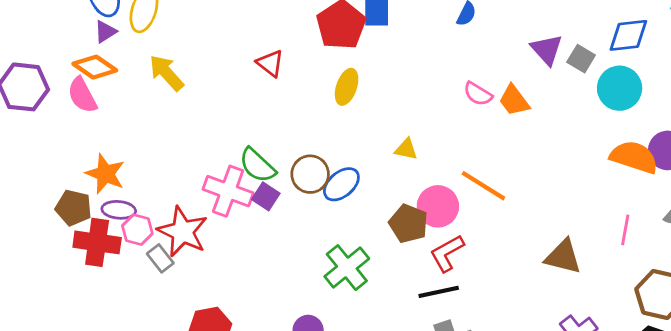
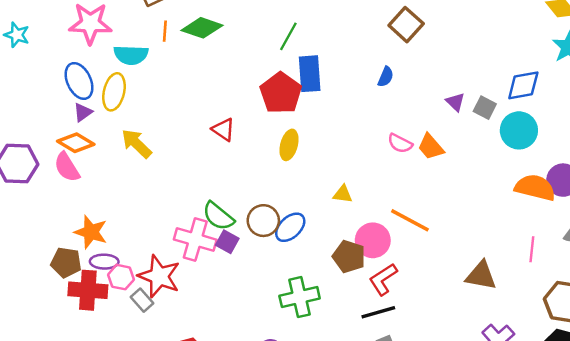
purple triangle: (547, 50) -> (455, 102), size x0.7
green cross: (347, 268) -> (300, 297), turned 30

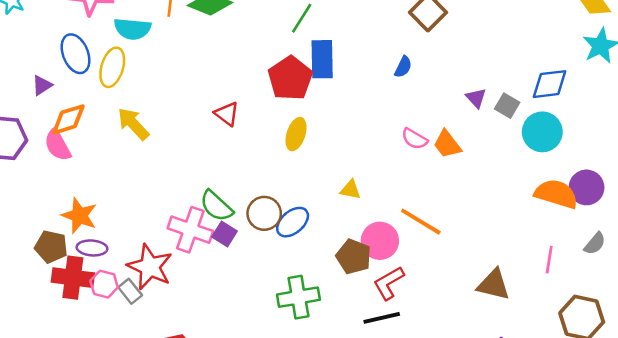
purple triangle: (83, 112) -> (42, 85), moved
orange diamond: (76, 143) -> (68, 119), turned -51
pink hexagon: (121, 277) -> (104, 284), moved

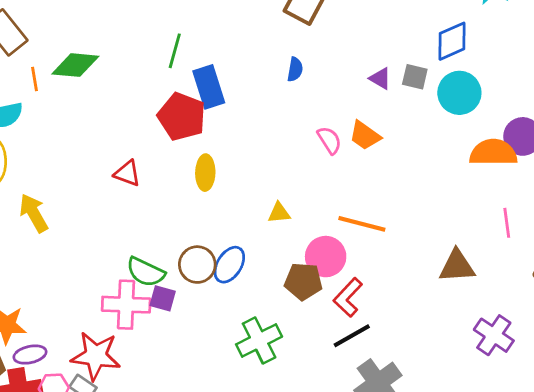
yellow arrow: (133, 124) -> (34, 213), turned 30
pink semicircle: (415, 139) -> (329, 140), turned -136

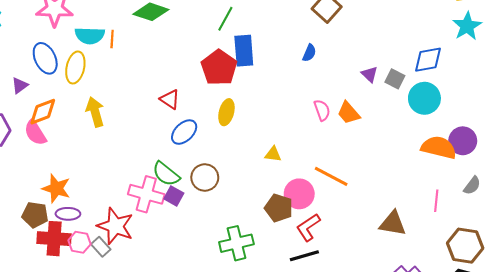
orange line: (34, 79) -> (112, 39), moved
blue ellipse: (229, 265) -> (184, 132), moved

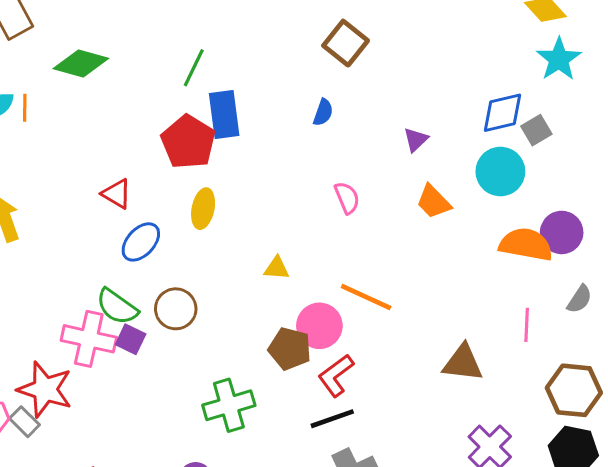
purple triangle: (370, 74) -> (416, 140), turned 36
gray square: (395, 79) -> (536, 130), moved, turned 36
orange trapezoid: (349, 113) -> (434, 202), moved

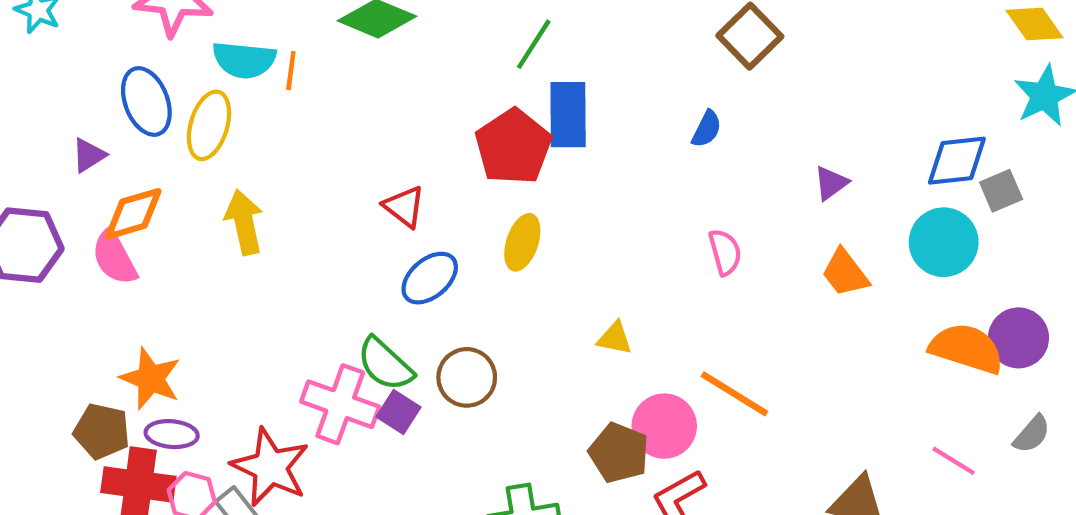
pink line: (527, 325) -> (954, 461), turned -68

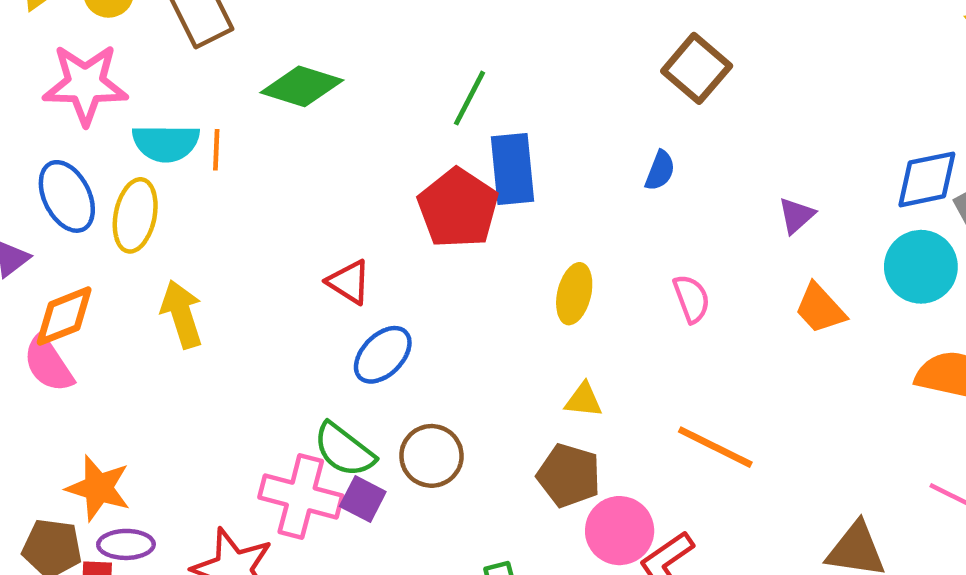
yellow ellipse: (522, 242) -> (574, 294), moved
pink circle: (664, 426) -> (620, 531), moved
brown pentagon: (619, 453) -> (569, 475), moved

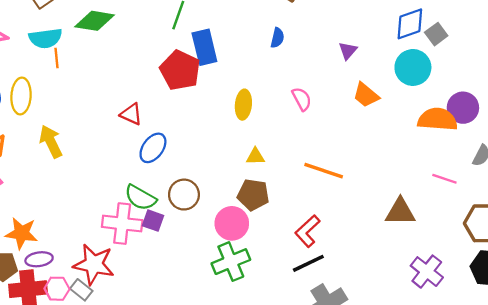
cyan semicircle: (166, 143) -> (45, 38), moved
pink circle: (620, 531) -> (232, 223), moved

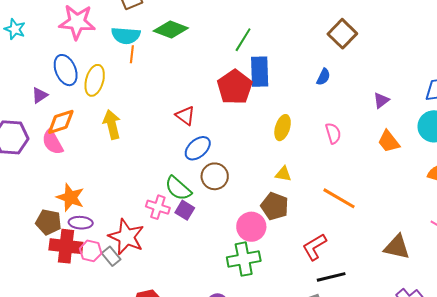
brown circle: (184, 195) -> (215, 176), moved
pink cross: (122, 224) -> (158, 207), size x0.7
black line: (308, 263) -> (331, 277), moved

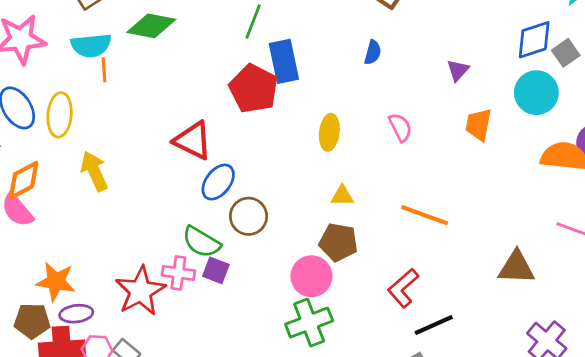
red triangle: (185, 116) -> (193, 140), size x1.4
orange trapezoid: (389, 141) -> (478, 125), turned 60
red star: (126, 237) -> (140, 291), moved, turned 30

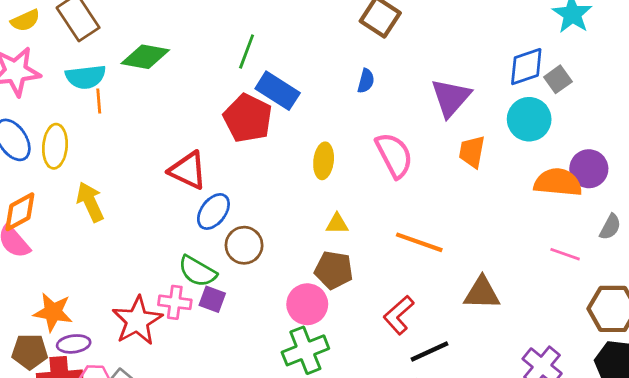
blue rectangle: (284, 61) -> (278, 91), turned -45
purple triangle: (458, 70) -> (451, 98), size x1.8
pink semicircle: (400, 127) -> (394, 155), size x1.6
brown triangle: (516, 267) -> (482, 293), moved

